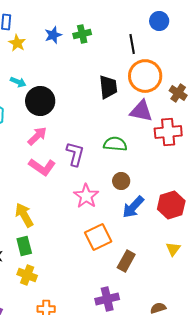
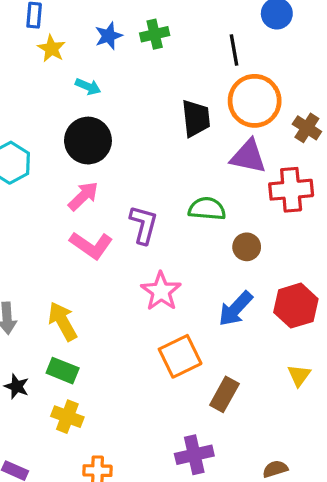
cyan arrow: (18, 82) -> (88, 87), moved
brown circle: (121, 181) -> (247, 247), moved
green rectangle: (24, 246) -> (63, 371), turned -54

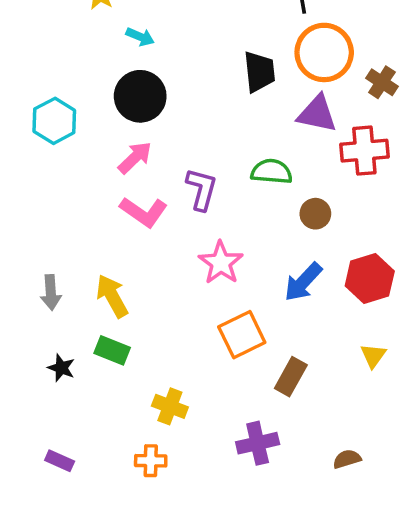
yellow cross: (67, 417) -> (170, 406), moved

